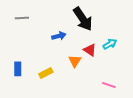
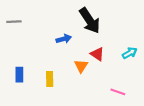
gray line: (22, 18) -> (14, 22), moved
cyan arrow: (110, 44) -> (130, 53), moved
yellow rectangle: (46, 73) -> (50, 79), turned -64

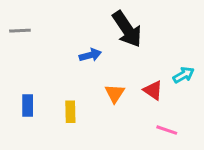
red triangle: (97, 54) -> (153, 90), moved

